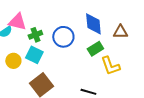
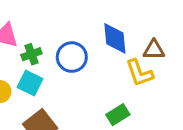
green rectangle: (95, 49) -> (118, 115), moved
yellow L-shape: (110, 66) -> (139, 73), moved

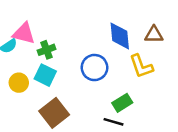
brown triangle: (154, 50) -> (154, 35), moved
blue circle: (72, 57) -> (95, 68), moved

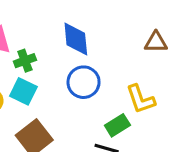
blue diamond: (120, 36) -> (76, 39), moved
yellow L-shape: (141, 66) -> (141, 99), moved

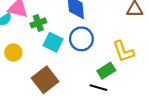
cyan square: (23, 91) -> (53, 42), moved

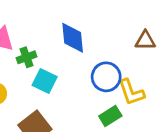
blue circle: (81, 39) -> (106, 77), moved

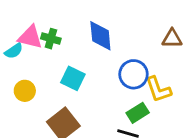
green cross: (27, 57) -> (51, 39), moved, turned 36

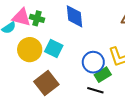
blue circle: (133, 74) -> (93, 62), moved
yellow circle: (25, 91) -> (30, 50), moved, size x1.5

